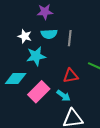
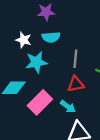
gray line: (70, 38) -> (75, 59), moved

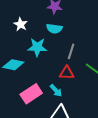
white star: (23, 40) -> (21, 24), moved
pink rectangle: (40, 102) -> (31, 94), moved

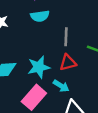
cyan star: (37, 47) -> (39, 67), moved

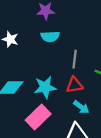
cyan arrow: (61, 86) -> (81, 107), moved

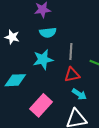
cyan star: (45, 87) -> (43, 60), moved

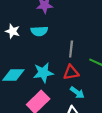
cyan semicircle: (48, 33) -> (39, 31), moved
cyan star: (43, 60) -> (43, 73), moved

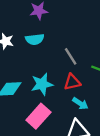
gray line: (71, 49) -> (71, 56), turned -35

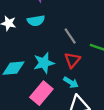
red triangle: (72, 82) -> (72, 60), turned -35
cyan arrow: (80, 103) -> (71, 82), moved

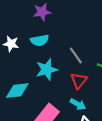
cyan star: (44, 63) -> (47, 70), moved

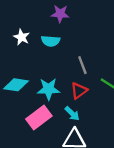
cyan star: (47, 70) -> (48, 89), moved

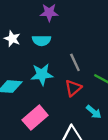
cyan star: (48, 89) -> (42, 74), moved
cyan arrow: (72, 114) -> (94, 112), moved

